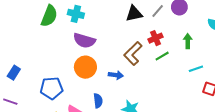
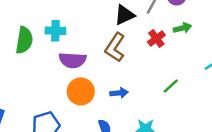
green arrow: (188, 41) -> (182, 28), moved, turned 88
brown L-shape: (133, 53) -> (115, 47), moved
green line: (162, 56) -> (171, 86), moved

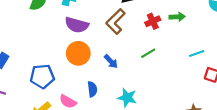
green line: (171, 86) -> (148, 53), moved
blue arrow: (119, 93) -> (111, 61), turned 40

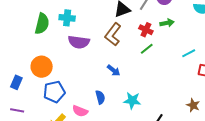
red cross: (153, 21) -> (146, 30), turned -32
orange circle: (78, 53) -> (42, 67), moved
green line: (148, 53) -> (147, 49), moved

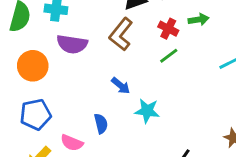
orange circle: (42, 67) -> (33, 66), moved
cyan star: (132, 101) -> (147, 111), moved

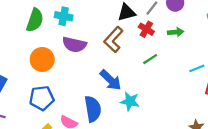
red cross: (168, 29) -> (146, 29), moved
blue arrow: (121, 86) -> (111, 80), size x1.5
blue semicircle: (101, 124) -> (93, 109), size x1.6

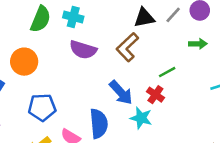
red cross: (146, 29) -> (155, 95), moved
orange circle: (42, 59) -> (24, 62), moved

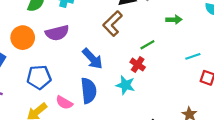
purple semicircle: (83, 50) -> (57, 33), moved, turned -30
blue arrow: (121, 92) -> (92, 59), moved

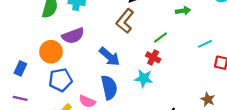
orange circle: (23, 38) -> (51, 52), moved

